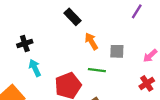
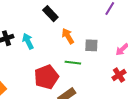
cyan arrow: (35, 68) -> (28, 41), moved

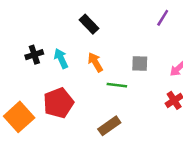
orange arrow: (68, 36) -> (95, 62), moved
red pentagon: (46, 77) -> (58, 103), moved

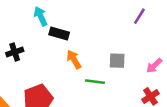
black rectangle: (89, 24) -> (59, 33), moved, turned -30
cyan arrow: (61, 58) -> (41, 16), moved

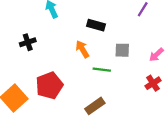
black rectangle: (59, 33) -> (96, 25), moved

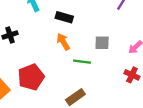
black rectangle: (96, 25) -> (64, 17), moved
red cross: (153, 83) -> (132, 75), turned -32

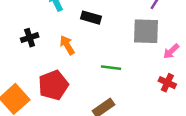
orange arrow: (63, 42) -> (67, 45), moved
gray square: (102, 43) -> (146, 31), moved, size x1.6

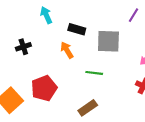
gray square: (146, 31) -> (108, 41), moved
orange arrow: (67, 45) -> (67, 50), moved

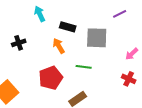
purple line: (133, 15) -> (120, 14), turned 32
red pentagon: (44, 88) -> (51, 78), moved

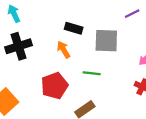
cyan arrow: (40, 14) -> (14, 14), moved
black cross: (19, 43) -> (18, 46), size x1.6

